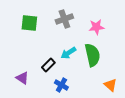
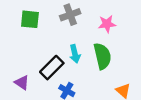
cyan arrow: (68, 53) -> (75, 54), turned -70
black rectangle: (48, 65) -> (52, 68), size x1.5

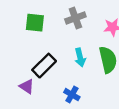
black rectangle: (52, 68) -> (44, 66), moved

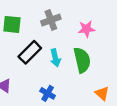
black rectangle: (44, 66) -> (30, 52), moved

